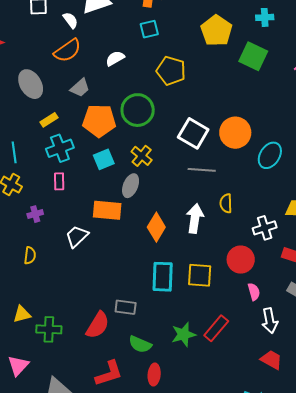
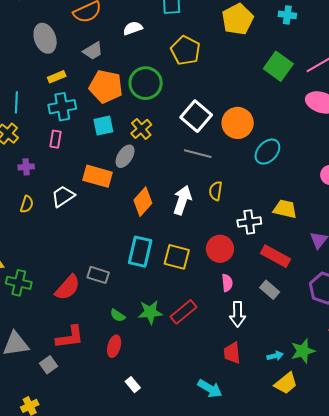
green square: (253, 56) -> (278, 66), moved
yellow semicircle: (30, 255) -> (27, 204), moved
green semicircle: (140, 344) -> (118, 315), moved, size x0.7
red trapezoid: (271, 360) -> (232, 353), turned -135

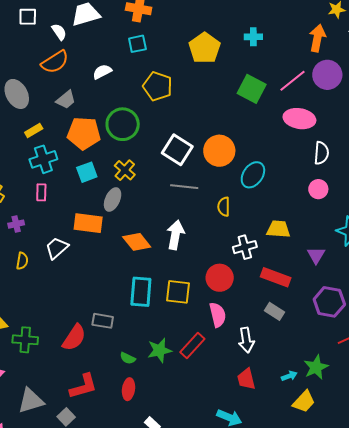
yellow semicircle: (216, 191) -> (224, 207), moved
orange diamond: (143, 202) -> (137, 242), turned -72
pink semicircle: (227, 283) -> (218, 315), moved, size x1.4

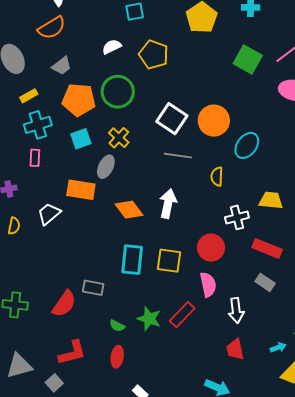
white semicircle: (102, 72) -> (112, 47), moved
green star: (159, 350) -> (149, 319), turned 30

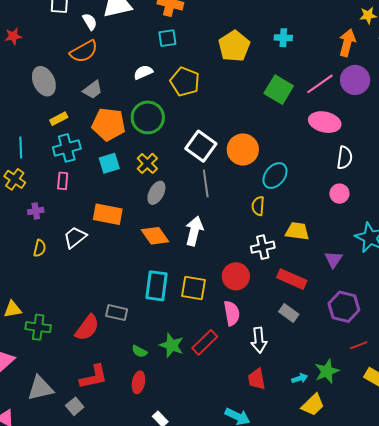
gray line: (178, 156) -> (206, 183), turned 72
gray ellipse: (106, 167) -> (156, 193), moved
yellow semicircle: (217, 177) -> (258, 206), moved

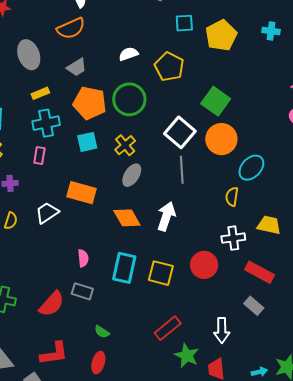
cyan square: (167, 38) -> (184, 23), moved
green square: (279, 90) -> (216, 101), moved
pink semicircle: (232, 313) -> (83, 258), moved, size x0.7
green star: (172, 345) -> (187, 356), moved

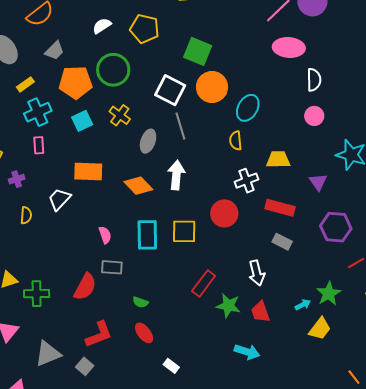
gray ellipse: (132, 175) -> (148, 141), moved
red ellipse: (98, 363) -> (144, 333), turned -40

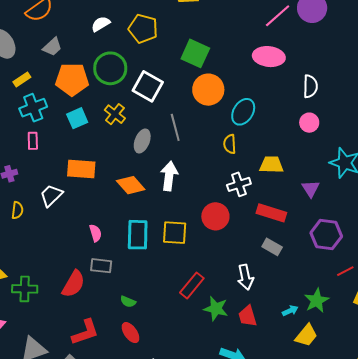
pink ellipse: (289, 48) -> (269, 57), moved
white square: (170, 90) -> (148, 86), moved

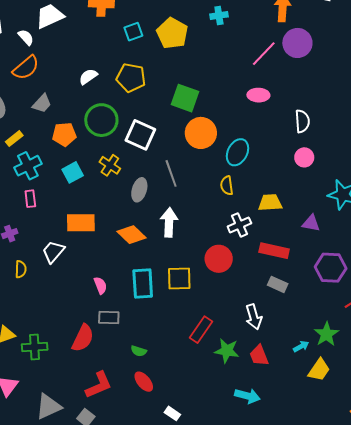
pink ellipse: (269, 57) -> (258, 95), size x0.7
orange pentagon: (72, 79) -> (64, 134), size x0.7
purple triangle: (311, 189) -> (311, 223), turned -42

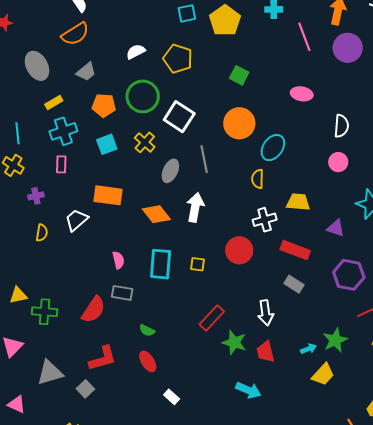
pink line: (264, 54) -> (304, 37), moved, turned -72
green square: (185, 98) -> (239, 75), moved, size x0.7
yellow square: (179, 278) -> (198, 264), size x0.6

